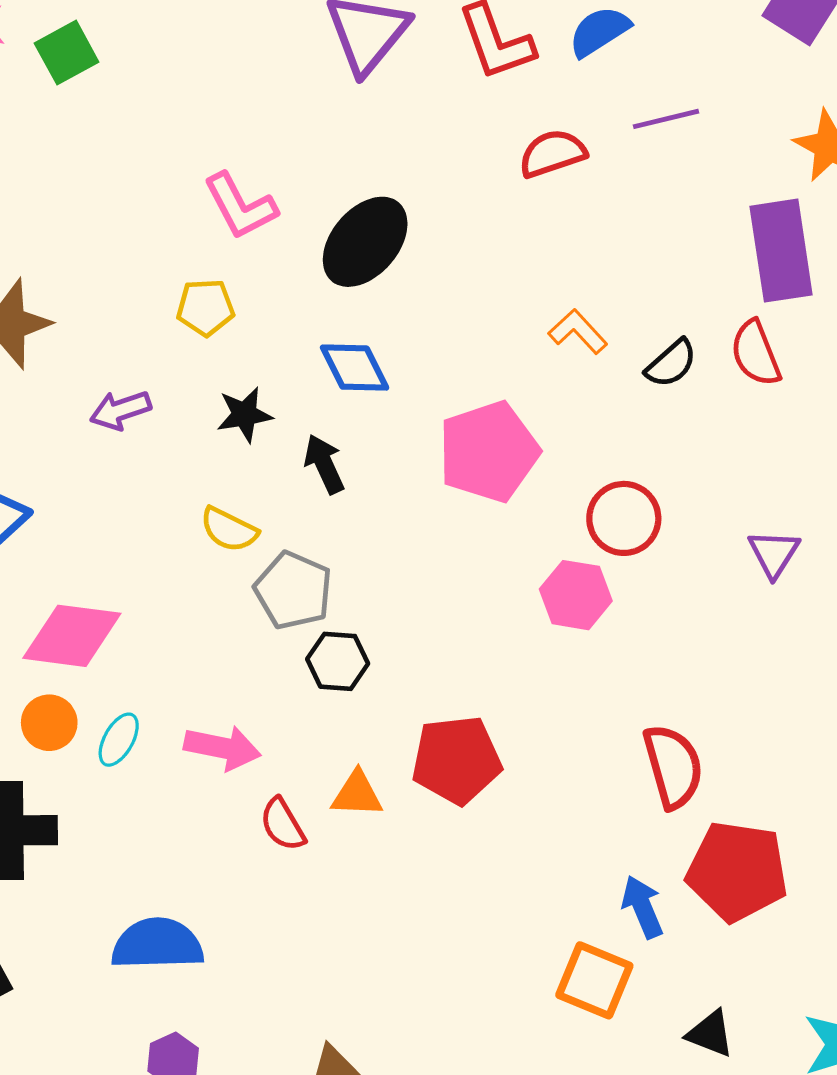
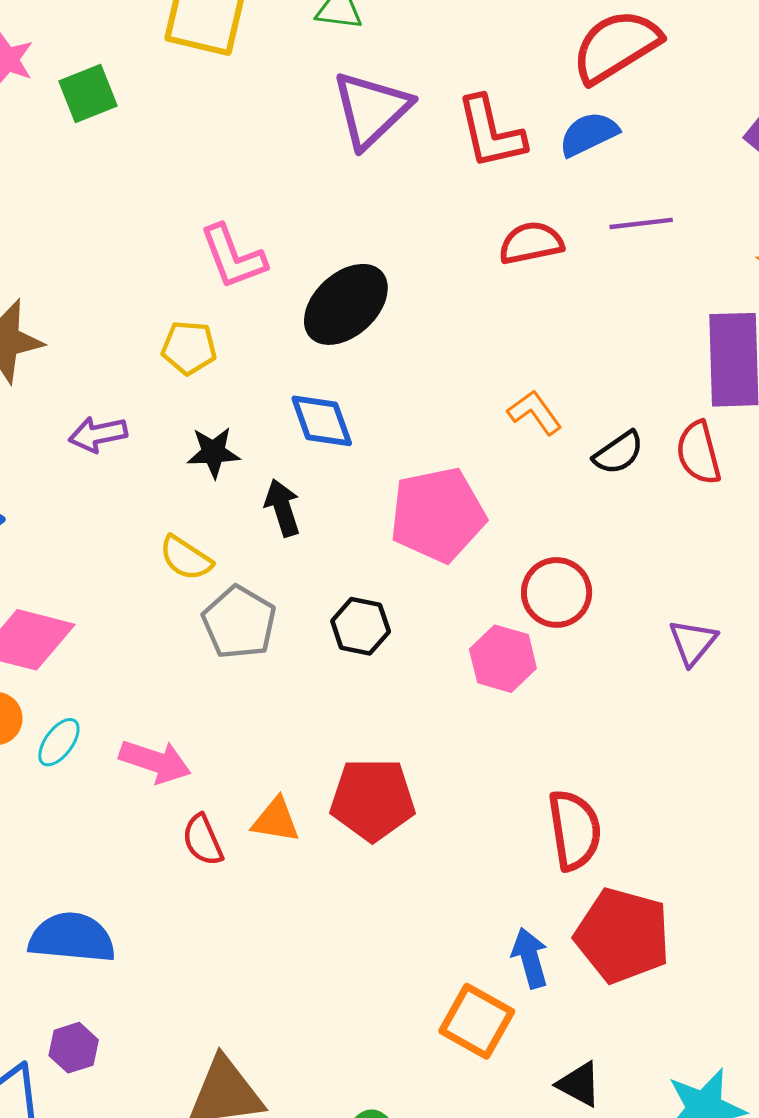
black hexagon: (338, 661) -> (361, 626), moved

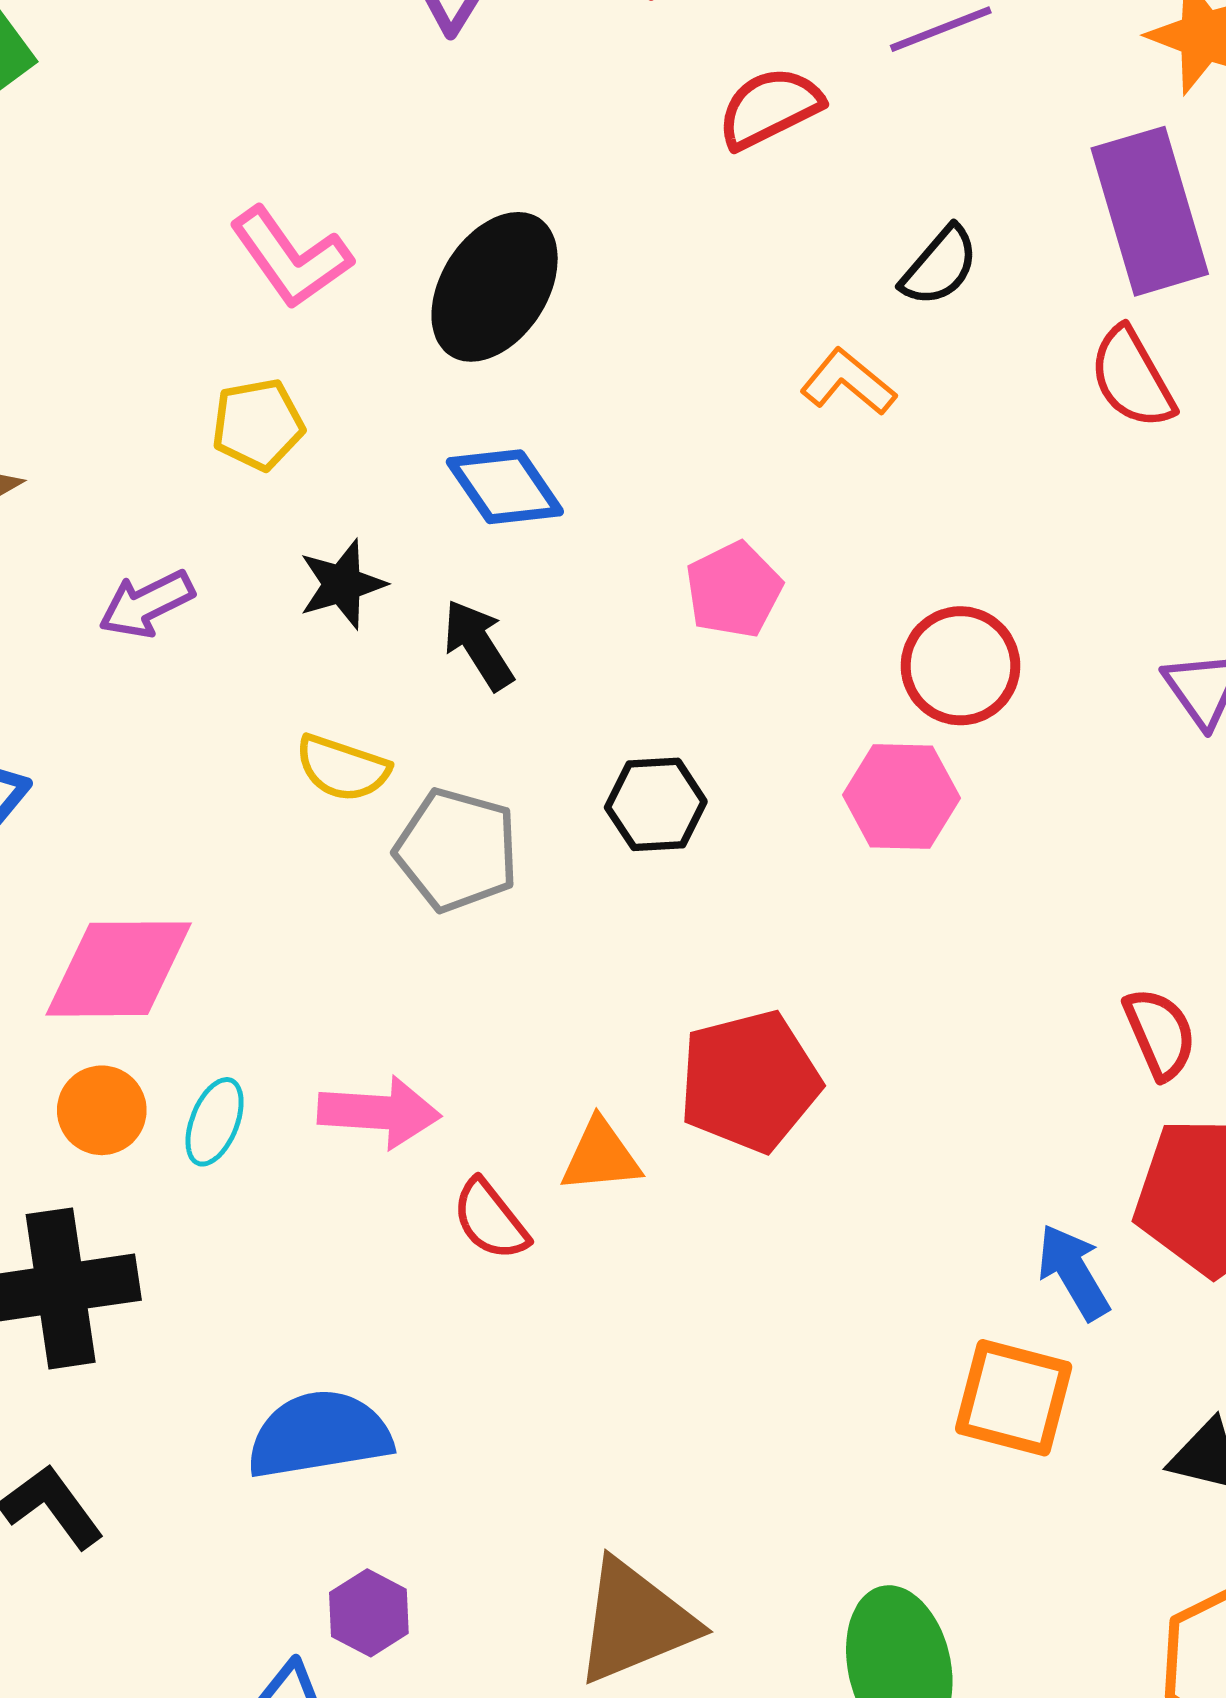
black semicircle: (618, 453) -> (940, 266), moved
pink pentagon: (438, 515) -> (734, 590), size x0.6
red semicircle: (575, 830) -> (1160, 1033), moved, size x0.7

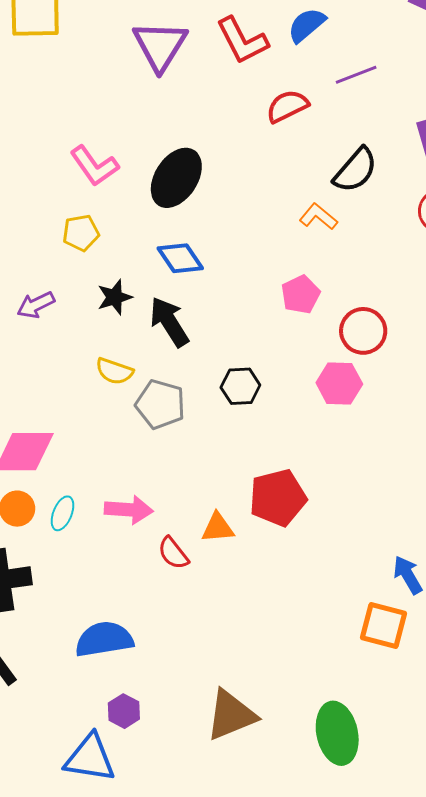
black semicircle: (940, 266) -> (355, 170), size x1.4
pink pentagon: (734, 590) -> (301, 294), moved
black arrow: (478, 645) -> (169, 322), size x1.4

